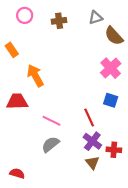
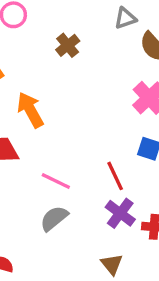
brown cross: (59, 21) -> (68, 45), moved, turned -32
brown triangle: (92, 163) -> (112, 264), moved

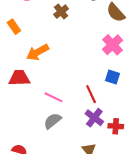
orange arrow: (30, 110) -> (38, 52), turned -90

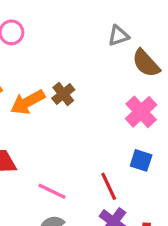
brown cross: (61, 12) -> (63, 94), moved
orange arrow: (38, 52) -> (28, 102), moved

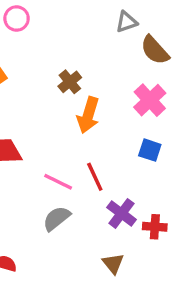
orange arrow: (28, 102) -> (88, 115), moved, turned -44
red line: (109, 186) -> (95, 177), moved

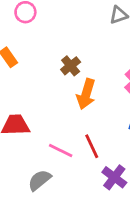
gray semicircle: (57, 218) -> (40, 180), moved

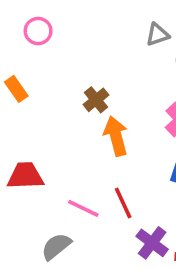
orange arrow: (86, 94) -> (116, 136), turned 148

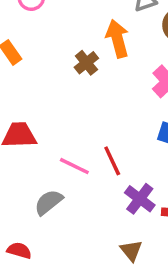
orange arrow: (116, 136) -> (117, 39), moved

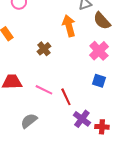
brown cross: (86, 63) -> (44, 49), moved
pink line: (74, 166) -> (44, 90), moved

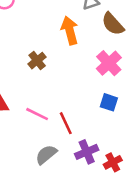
purple cross: (82, 119) -> (87, 152), turned 30
gray semicircle: (29, 121) -> (46, 155), moved
red cross: (102, 127) -> (113, 162), turned -32

